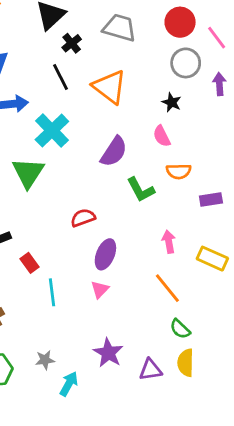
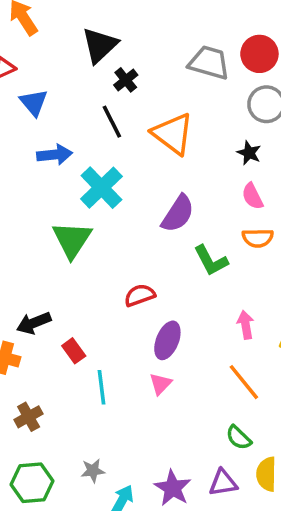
gray trapezoid: (120, 28) -> (209, 63), moved
pink semicircle: (162, 136) -> (253, 196), moved
green semicircle: (180, 329) -> (239, 438), moved
purple star: (108, 353) -> (173, 488), moved

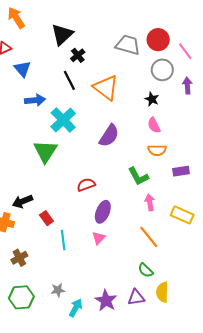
green L-shape: (211, 261) -> (138, 176), moved

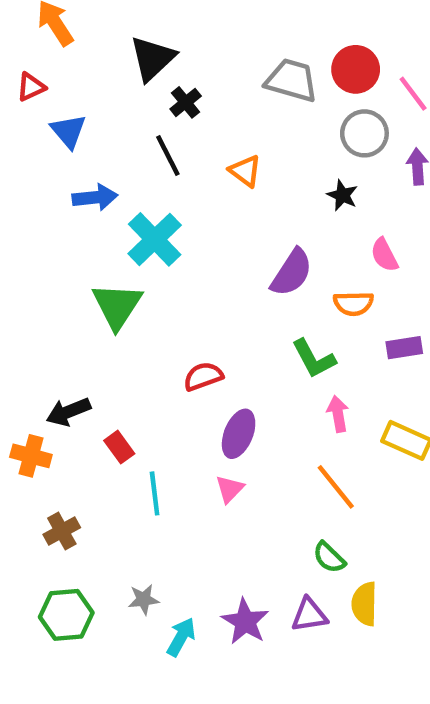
orange triangle: (106, 88) -> (245, 171), size x0.6
pink semicircle: (154, 125) -> (384, 255), moved
purple semicircle: (109, 136) -> (292, 273), moved

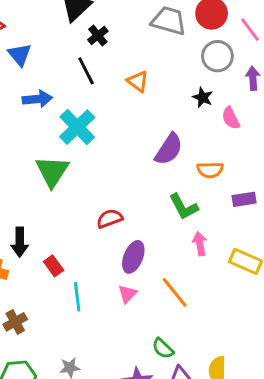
pink semicircle: (384, 255) -> (231, 118), moved
black arrow: (68, 412) -> (20, 242), turned -68
orange line: (336, 487) -> (175, 292), moved
green semicircle: (329, 557) -> (163, 348), moved

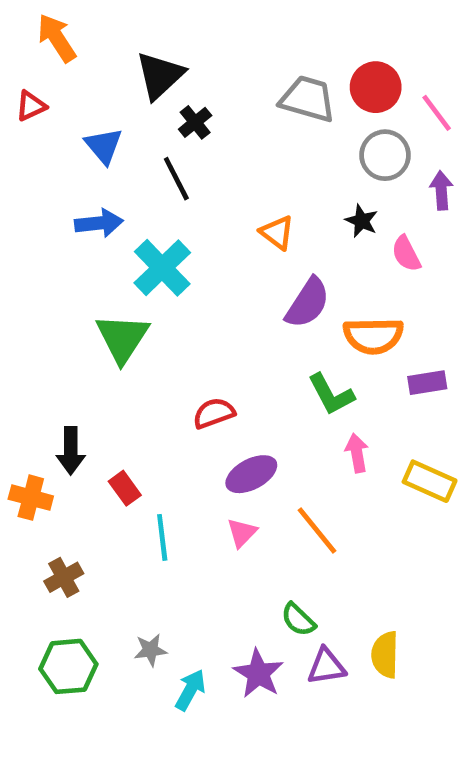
blue triangle: (20, 55) -> (104, 146), moved
orange triangle: (138, 81) -> (277, 233), moved
orange semicircle: (210, 170) -> (373, 336), size x1.4
purple ellipse: (133, 257) -> (251, 474), turned 40

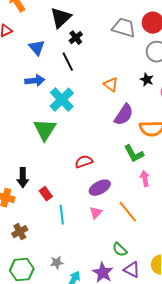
purple triangle: (326, 666) -> (132, 270), turned 36

